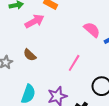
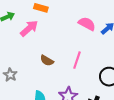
brown semicircle: (30, 55) -> (47, 60), moved

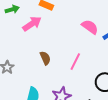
brown semicircle: (47, 60) -> (45, 58), turned -152

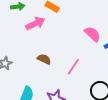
brown semicircle: (45, 58) -> (44, 59), turned -48

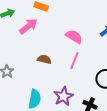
pink semicircle: (92, 34) -> (74, 37), moved

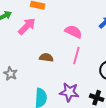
purple star: (63, 96) -> (69, 92), turned -30

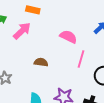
pink line: (76, 55) -> (81, 59), moved

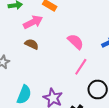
brown semicircle: (41, 62) -> (32, 44), moved

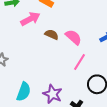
brown semicircle: (32, 44) -> (52, 35), moved

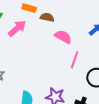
brown semicircle: (52, 35) -> (47, 17), moved

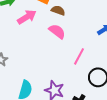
pink semicircle: (63, 37) -> (57, 31), moved

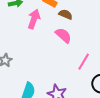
pink arrow: (27, 17) -> (34, 19), turned -42

